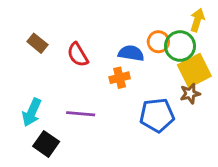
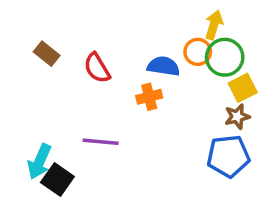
yellow arrow: (197, 20) -> (214, 25), moved
yellow square: (194, 71) -> (243, 88), size x0.7
cyan arrow: (32, 112) -> (39, 162), moved
blue pentagon: (157, 115) -> (228, 156), moved

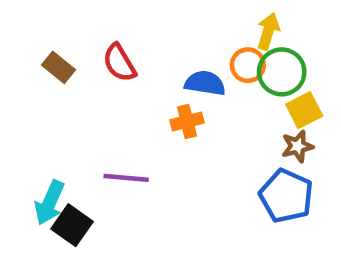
red semicircle: (97, 68) -> (119, 63), moved
blue pentagon: (228, 156) -> (286, 196), turned 30

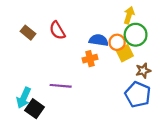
orange circle: (248, 65) -> (117, 42), moved
yellow square: (304, 110) -> (125, 53), moved

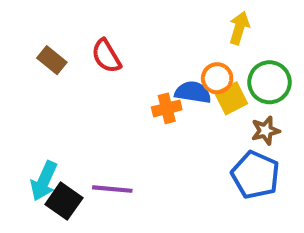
green circle: (136, 35) -> (269, 82), moved
blue semicircle: (99, 40) -> (193, 92), moved
purple line: (61, 86) -> (112, 189), moved

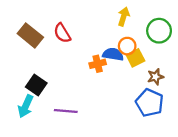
yellow arrow: (239, 28) -> (124, 17), moved
brown rectangle: (52, 60) -> (30, 35), size x1.5
green circle: (269, 82) -> (159, 31), moved
black square: (64, 201) -> (36, 85), moved

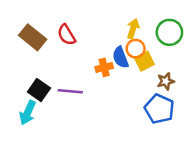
yellow arrow: (124, 17) -> (133, 29), moved
blue semicircle: (113, 54) -> (120, 57), turned -120
purple line: (66, 111) -> (70, 91), moved

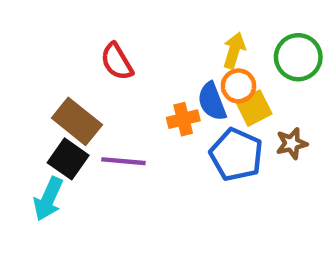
brown rectangle: (33, 37) -> (77, 121), moved
blue pentagon: (159, 109) -> (236, 155), moved

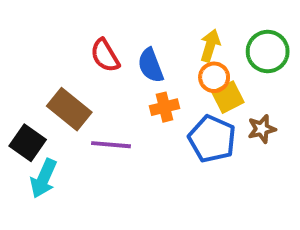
blue semicircle: (212, 101) -> (151, 65), moved
black square: (68, 159) -> (28, 143), moved

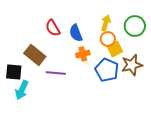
brown star: (262, 129) -> (132, 65), size x1.5
black square: (28, 143) -> (14, 72), turned -30

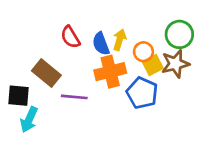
yellow arrow: (106, 23) -> (120, 40), moved
orange cross: (83, 54) -> (110, 72), size x1.6
brown star: (132, 65) -> (175, 64), moved

